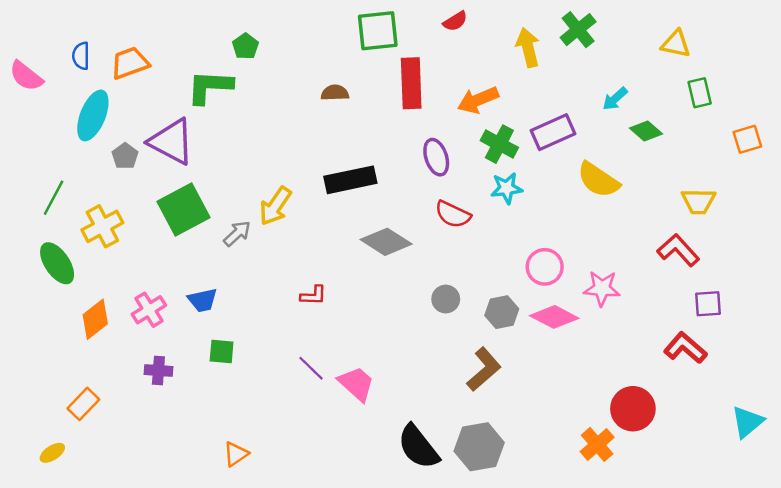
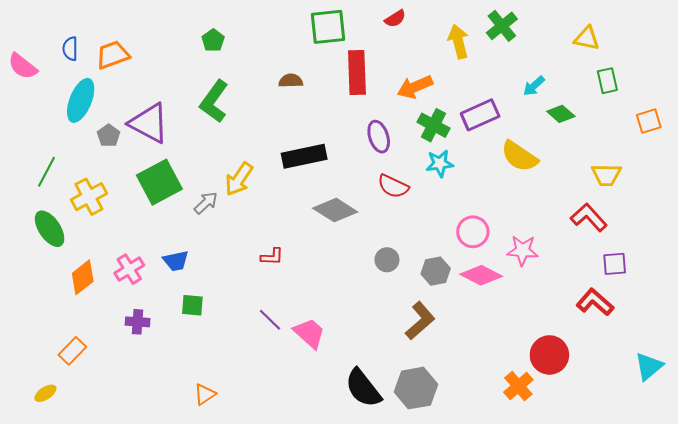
green L-shape: (210, 87) -> (214, 101), moved, turned -57

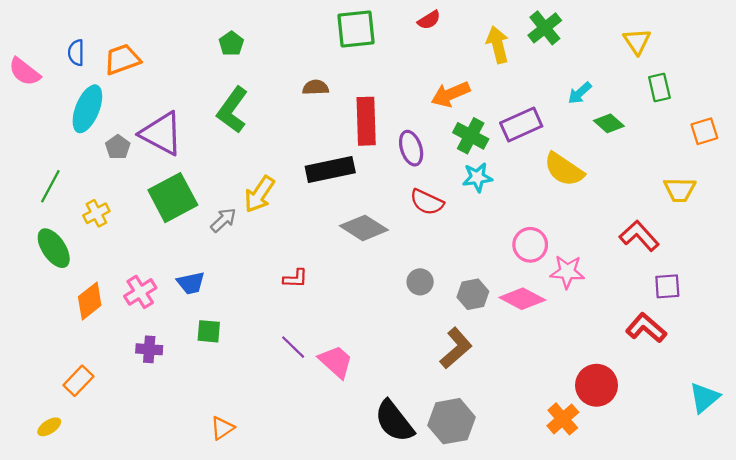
yellow triangle: (587, 38) -> (637, 41), turned 44
red rectangle: (357, 72) -> (366, 121), moved
yellow trapezoid: (606, 175) -> (680, 190), moved
yellow cross: (89, 197) -> (96, 213), size x0.7
pink circle: (473, 232) -> (530, 245), moved

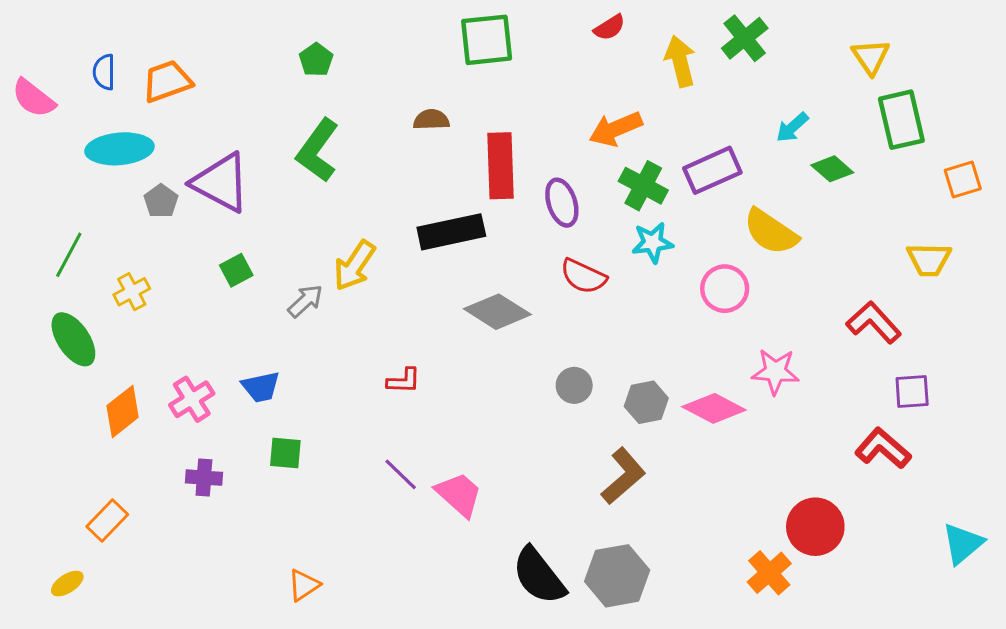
red semicircle: (429, 20) -> (609, 27), moved
green rectangle: (659, 87) -> (901, 120), size x1.5
cyan ellipse: (87, 109) -> (120, 149), turned 63
green square: (173, 198) -> (236, 270), size x0.5
pink circle: (530, 245) -> (725, 289), moved

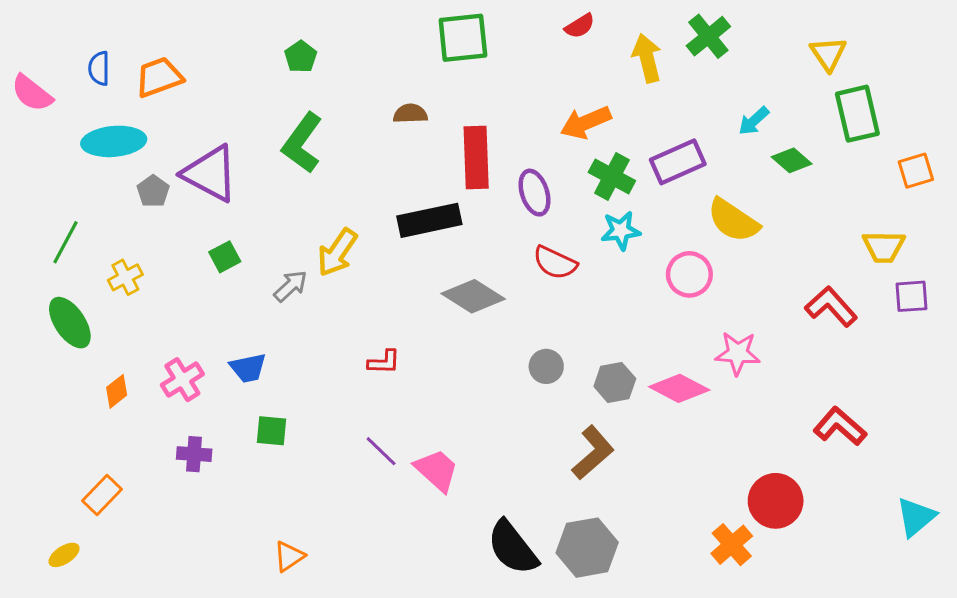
purple square: (912, 392) -> (911, 296), moved
orange diamond: (123, 411) -> (117, 391), size x0.7

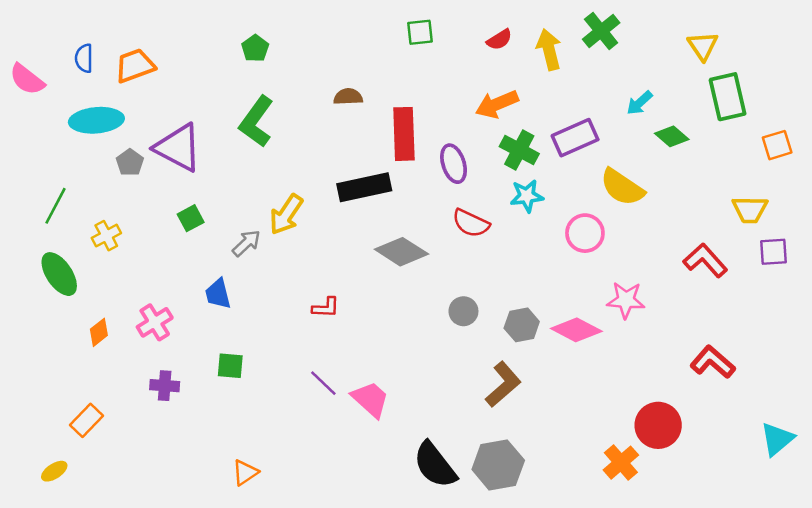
red semicircle: (580, 26) -> (499, 40), moved
green square: (463, 38) -> (420, 32), moved, size x0.6
blue trapezoid: (248, 368) -> (218, 294), moved, turned 88

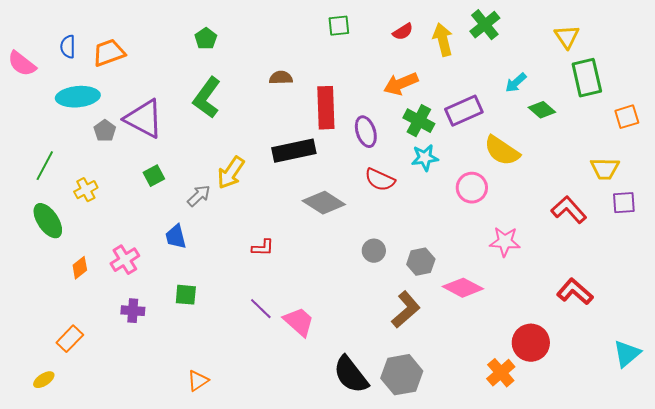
pink diamond: (576, 330) -> (463, 288), moved

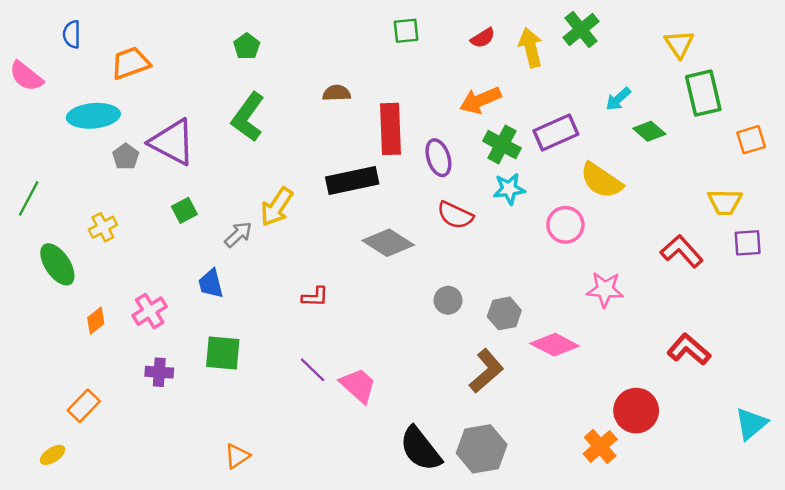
blue semicircle: (68, 47) -> (72, 34), moved
green line: (45, 166) -> (29, 198), moved
green square: (186, 295) -> (223, 353), size x1.4

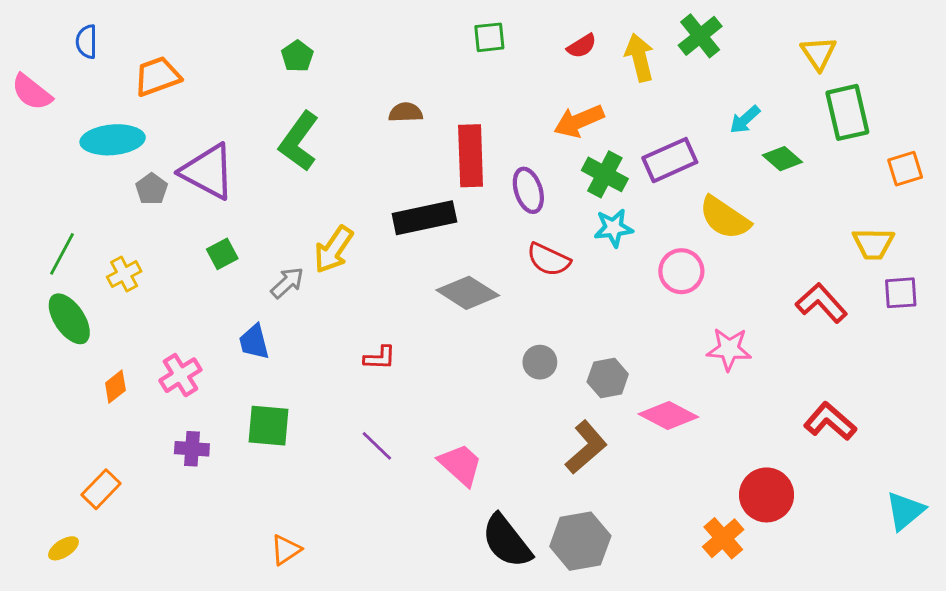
green line: (29, 198) -> (62, 254), moved
pink trapezoid: (358, 385) -> (460, 465), moved

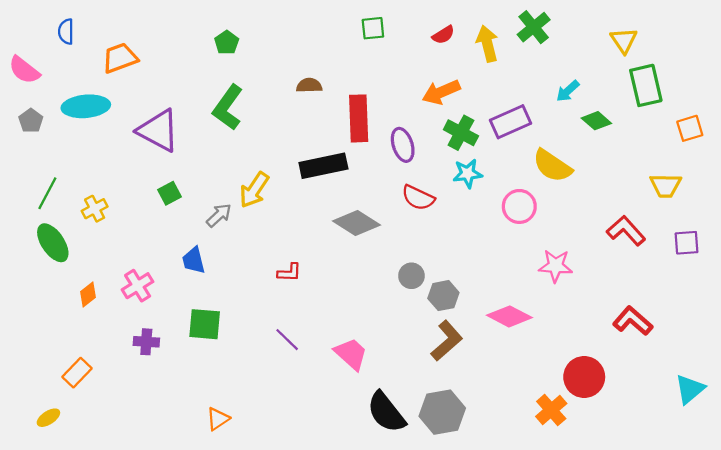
gray pentagon: (152, 189) -> (31, 121), moved
purple square: (901, 293) -> (687, 243), moved
gray hexagon: (608, 378) -> (443, 296), moved

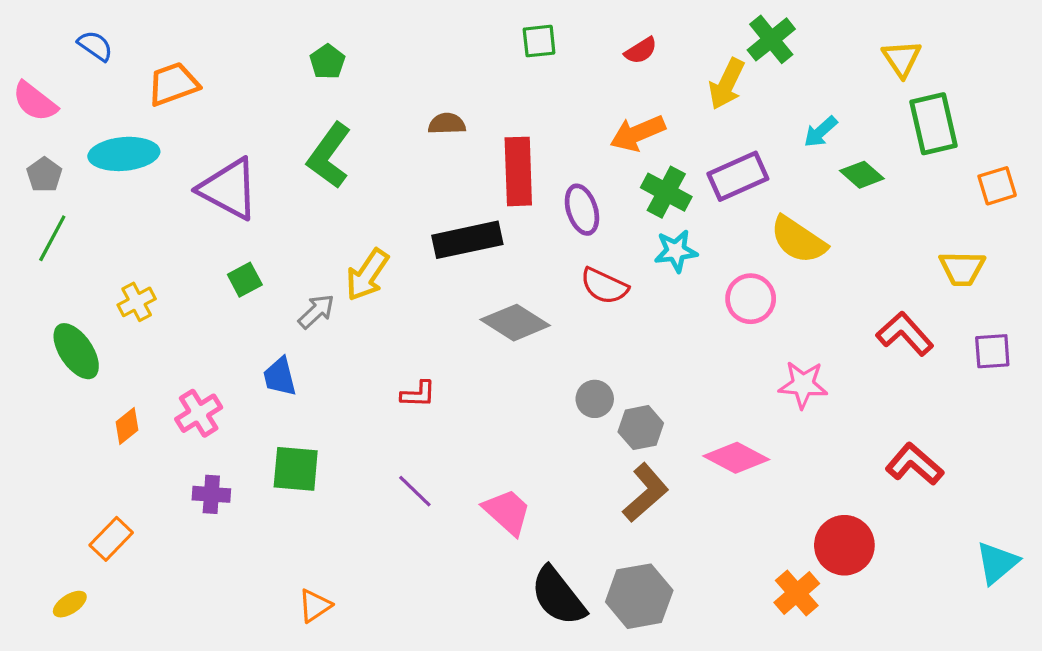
blue semicircle: (66, 32) -> (95, 46), turned 125
yellow arrow: (487, 44) -> (727, 84), moved, turned -140
green line: (47, 193) -> (52, 238), moved

